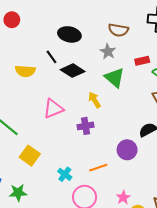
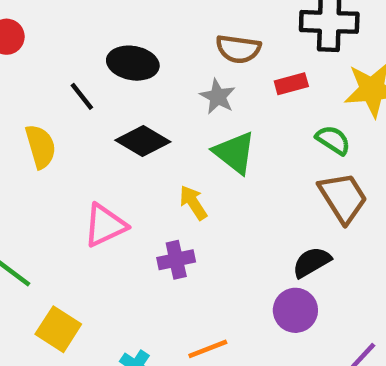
black line: (51, 57) -> (82, 96), moved
red rectangle: (142, 61) -> (291, 84), moved
yellow semicircle: (25, 71) -> (41, 146), turned -108
purple circle: (127, 150) -> (295, 310), moved

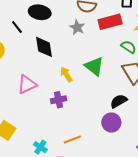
red rectangle: (291, 84) -> (110, 22), size x1.6
black diamond: (143, 141) -> (44, 47), turned 50
green triangle: (235, 153) -> (94, 66), moved

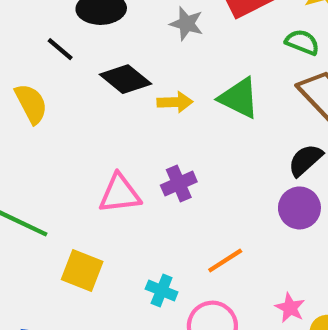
black diamond: (44, 47) -> (125, 79), turned -30
yellow arrow: (66, 74) -> (175, 102), moved, turned 133
pink triangle: (27, 84) -> (120, 194), moved, turned 30

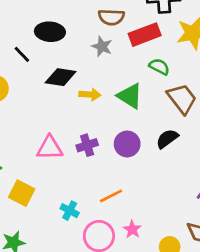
green semicircle: (302, 42) -> (159, 67), moved
black diamond: (125, 79) -> (61, 77), turned -36
purple circle: (299, 208) -> (127, 144), moved
pink star: (290, 308) -> (132, 229), moved

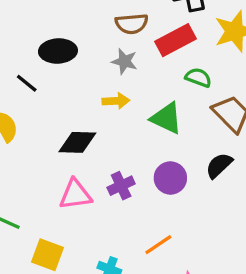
black diamond: (61, 77) -> (77, 142), moved
yellow arrow: (90, 95) -> (116, 101), moved

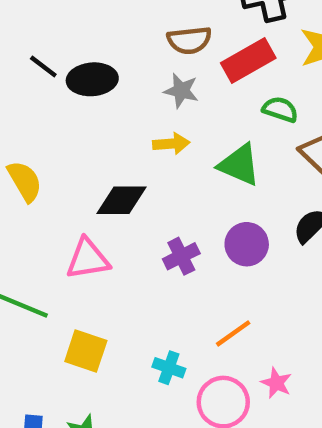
black line: (27, 83) -> (43, 67), moved
pink triangle: (75, 195) -> (88, 259), moved

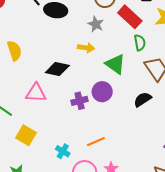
red rectangle: (248, 60) -> (130, 17), turned 60
green semicircle: (280, 109) -> (140, 43), turned 49
purple circle: (247, 244) -> (102, 92), moved

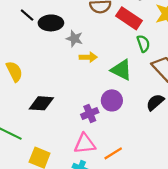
gray star: (96, 24) -> (74, 39), moved
black diamond: (57, 69) -> (41, 103), moved
pink triangle: (36, 93) -> (85, 144), moved

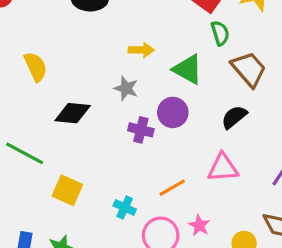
gray star: (74, 39) -> (126, 88), moved
purple cross: (90, 113) -> (141, 130), turned 35
pink triangle: (85, 144) -> (223, 168), moved

